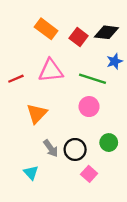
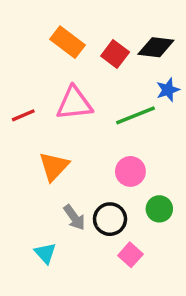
green line: (92, 79) -> (136, 115), turned -40
pink circle: (89, 107) -> (130, 171), moved

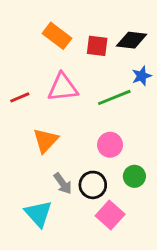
red square: (115, 54) -> (97, 46), turned -30
cyan triangle: (45, 253) -> (38, 214), size x1.5
pink square: (130, 255) -> (110, 215), size x1.4

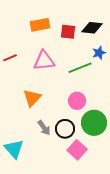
orange rectangle: (57, 36) -> (40, 25), turned -48
red line: (20, 97) -> (10, 58), moved
green circle: (134, 176) -> (94, 123), size x1.6
cyan triangle: (38, 214) -> (14, 149), moved

